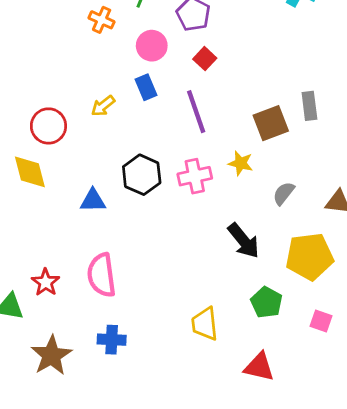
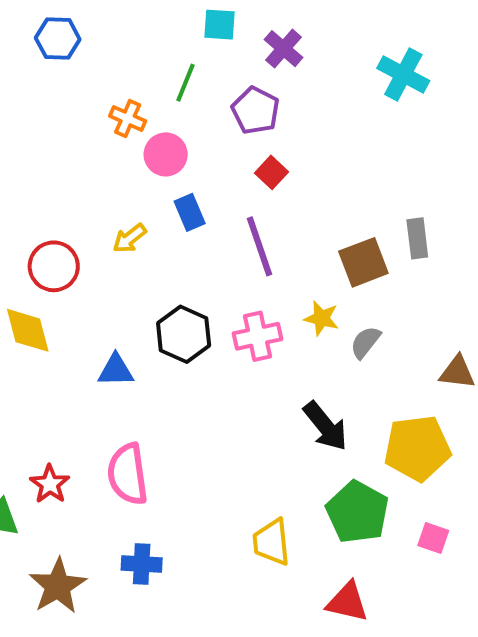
pink circle: (152, 46) -> (166, 154), moved
gray semicircle: (284, 193) -> (365, 342), moved
green pentagon: (266, 302) -> (357, 512), size x1.4

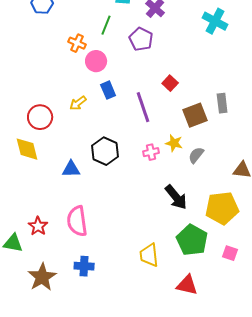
red square: (271, 172) -> (170, 83), moved
pink cross: (258, 336) -> (151, 152), moved, size x0.7

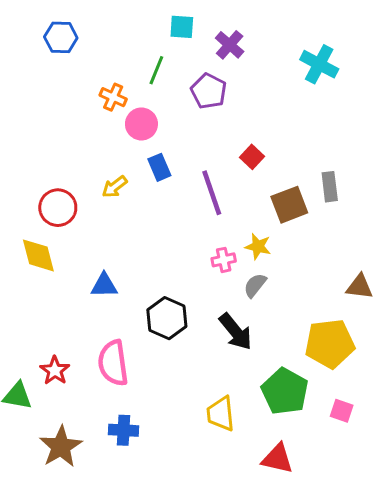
black hexagon: (105, 151) -> (167, 318), moved
gray semicircle: (196, 155) -> (255, 285), moved
black arrow: (176, 197) -> (236, 332), moved

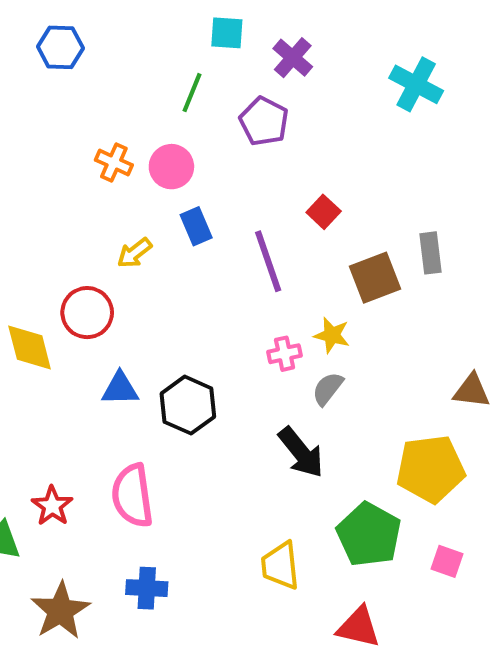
orange cross: (113, 97) -> (114, 162), moved
red circle: (58, 208) -> (87, 313), moved
black hexagon: (167, 318) -> (188, 405), moved

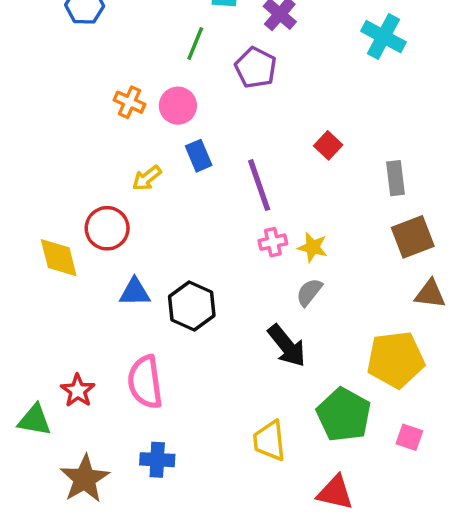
red square: (324, 212) -> (328, 145), moved
brown square: (375, 278) -> (413, 237), moved
pink cross: (285, 354) -> (273, 242), moved

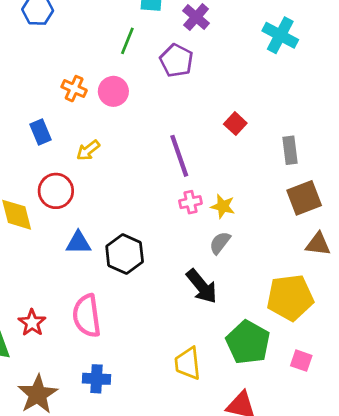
blue rectangle: (199, 156) -> (40, 132), moved

